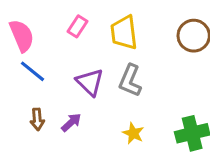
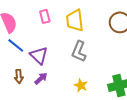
pink rectangle: (77, 26) -> (45, 16), turned -48
purple triangle: (90, 82) -> (39, 55), moved

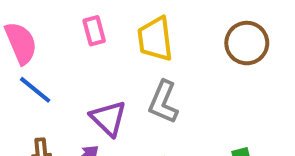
purple triangle: (39, 55) -> (108, 118), moved

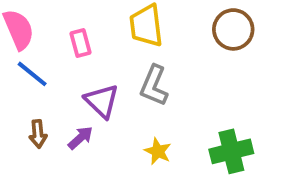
pink rectangle: (94, 31) -> (80, 43), moved

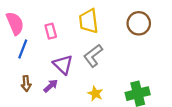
blue line: (32, 74) -> (23, 49), turned 72
gray L-shape: (154, 86) -> (93, 56), turned 30

